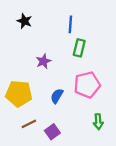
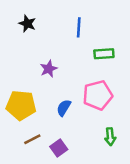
green rectangle: (79, 48) -> (104, 54), moved, turned 72

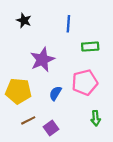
purple star: (49, 69) -> (42, 60), size x1.6

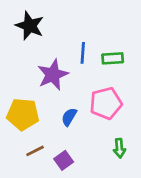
black star: (24, 20) -> (30, 26), size x1.5
blue line: (68, 24) -> (83, 53), moved

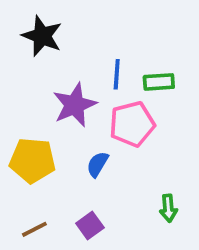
pink pentagon: (106, 103) -> (132, 124), moved
brown line: (35, 151) -> (34, 229), moved

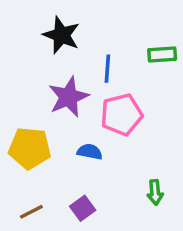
black star: (42, 36) -> (61, 35), moved
green rectangle: (159, 82) -> (162, 55), moved
blue semicircle: (98, 164) -> (90, 152), turned 70

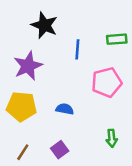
purple star: (69, 97) -> (28, 66), moved
pink pentagon: (121, 115) -> (107, 82), moved
brown line: (31, 212) -> (23, 152), turned -30

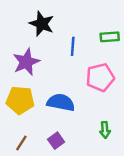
blue semicircle: (65, 109) -> (61, 102), size x1.6

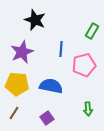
green rectangle: (110, 37) -> (92, 31), turned -56
blue line: (73, 46) -> (61, 49), moved
brown line: (21, 143) -> (14, 113), moved

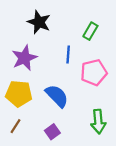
green rectangle: (92, 31) -> (90, 31), moved
blue semicircle: (51, 86) -> (57, 96), turned 35
green arrow: (88, 109) -> (98, 122), size x1.5

